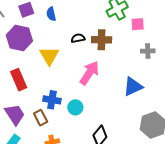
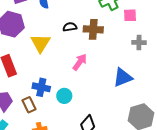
pink arrow: (89, 73) -> (80, 62), size x0.7

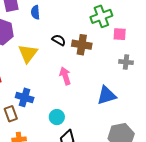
black semicircle: (70, 27) -> (59, 40), turned 32
pink arrow: (80, 62) -> (65, 76), turned -60
cyan circle: (64, 96) -> (57, 117), moved

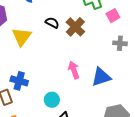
pink square: (120, 34) -> (113, 16), turned -32
brown cross: (82, 45) -> (75, 27), turned 36
pink arrow: (65, 76) -> (74, 70), moved

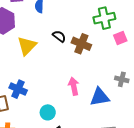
brown cross: (75, 27) -> (81, 44), turned -30
gray cross: (120, 43) -> (122, 79), moved

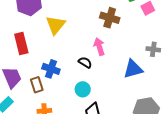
black semicircle: (59, 36) -> (85, 62), moved
pink arrow: (74, 86) -> (99, 47), moved

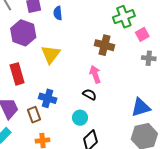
gray cross: (153, 49) -> (149, 58), moved
black semicircle: (85, 62) -> (90, 94), moved
blue triangle: (133, 69) -> (141, 107), moved

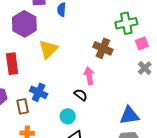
gray cross: (149, 58) -> (145, 68), turned 32

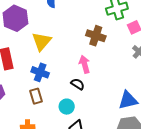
blue cross: (39, 92) -> (40, 72), moved
brown rectangle: (23, 106) -> (36, 96), moved

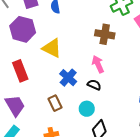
yellow triangle: (41, 41) -> (52, 48), turned -35
blue cross: (40, 72) -> (68, 78), moved, turned 30

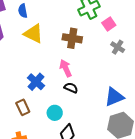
yellow triangle: (52, 48) -> (33, 34), moved
black semicircle: (94, 85) -> (71, 88), moved

